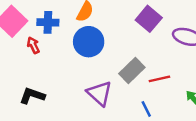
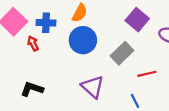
gray rectangle: (132, 70) -> (122, 53), moved

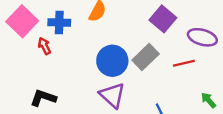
blue circle: (83, 40) -> (112, 61), moved
red line: (147, 74) -> (184, 63), moved

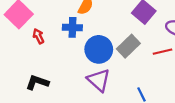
blue cross: (59, 23) -> (72, 27), moved

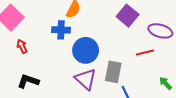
red arrow: (38, 36) -> (22, 46), moved
gray rectangle: (128, 46) -> (113, 72), moved, turned -35

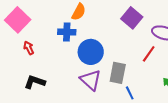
red line: (145, 52) -> (149, 54), turned -42

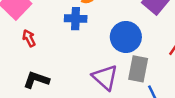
blue circle: (91, 52) -> (126, 37), moved

